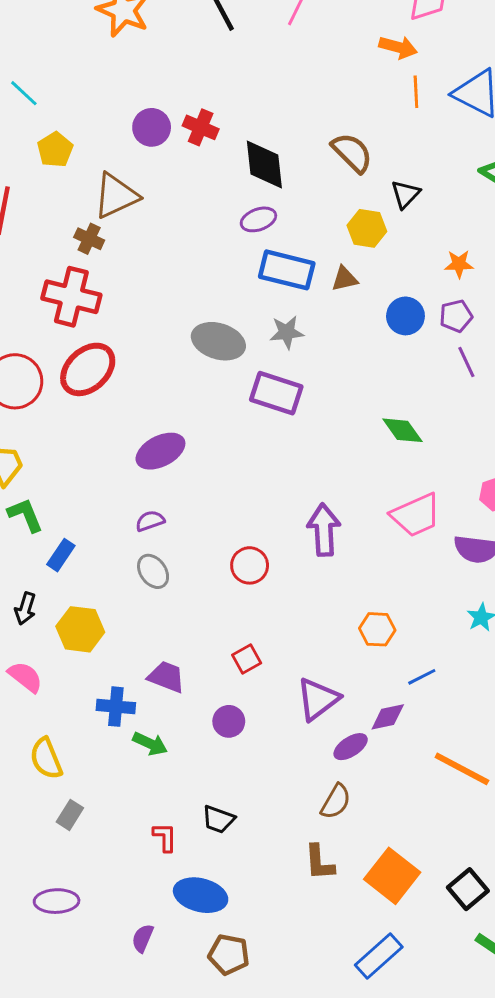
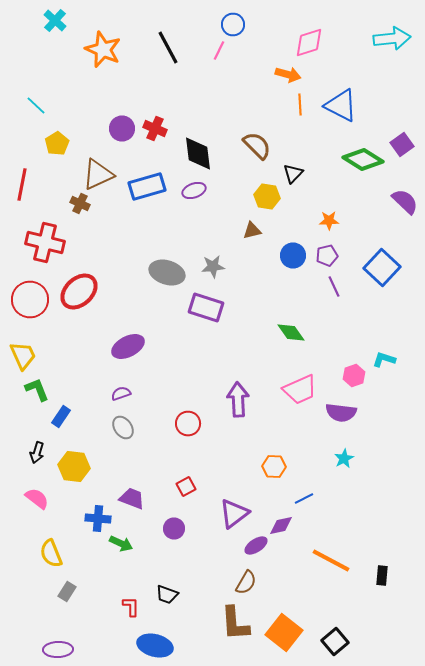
blue rectangle: (287, 270) -> (147, 186), moved, turned -30
red cross: (71, 297) -> (45, 242), moved
brown L-shape: (319, 862) -> (235, 624), size x1.4

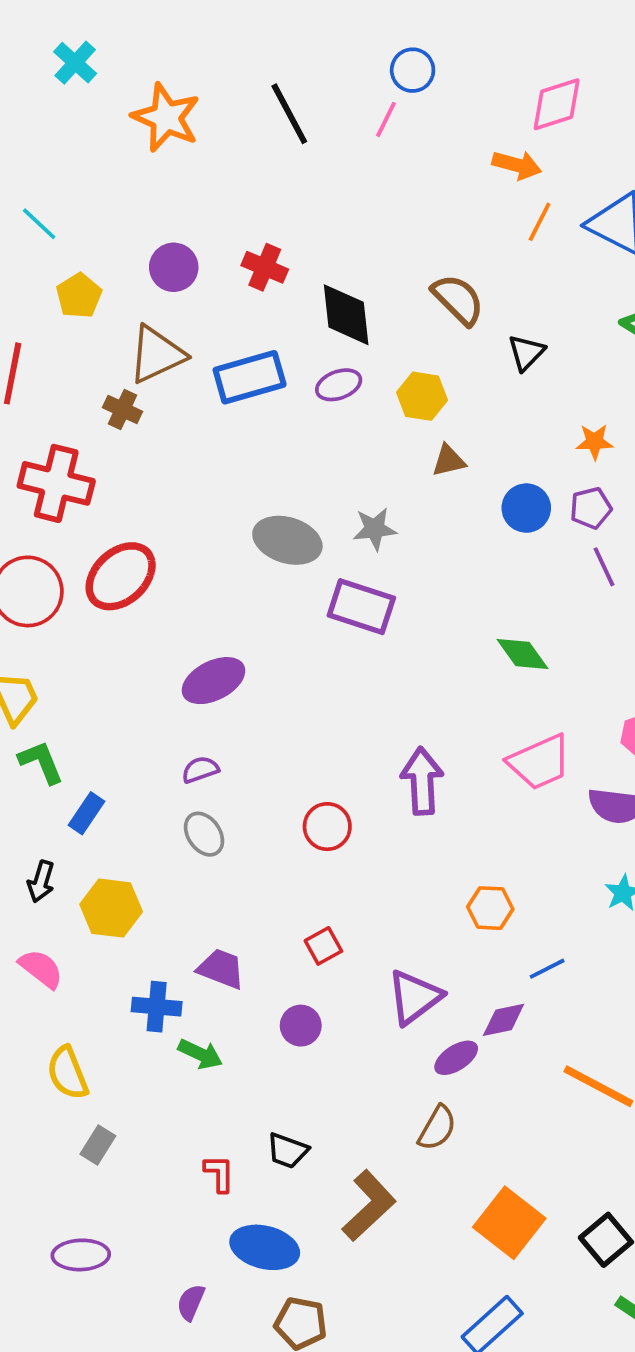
orange line: (300, 104) -> (540, 222), turned 30
purple circle: (122, 128) -> (174, 267), moved
yellow hexagon: (267, 196) -> (422, 396), moved
brown L-shape: (235, 624) -> (369, 1206), moved, turned -129

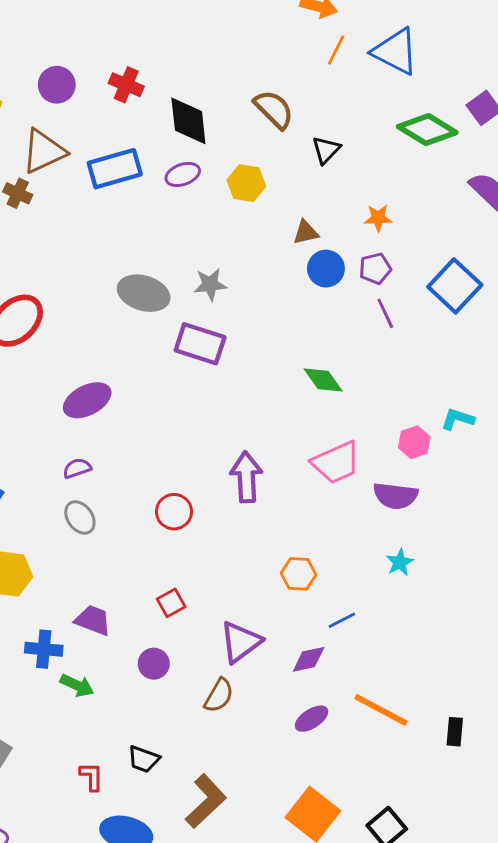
brown triangle: (449, 461) -> (306, 232), moved
purple ellipse: (456, 1058) -> (311, 719), moved
brown semicircle: (437, 1128) -> (219, 695), moved

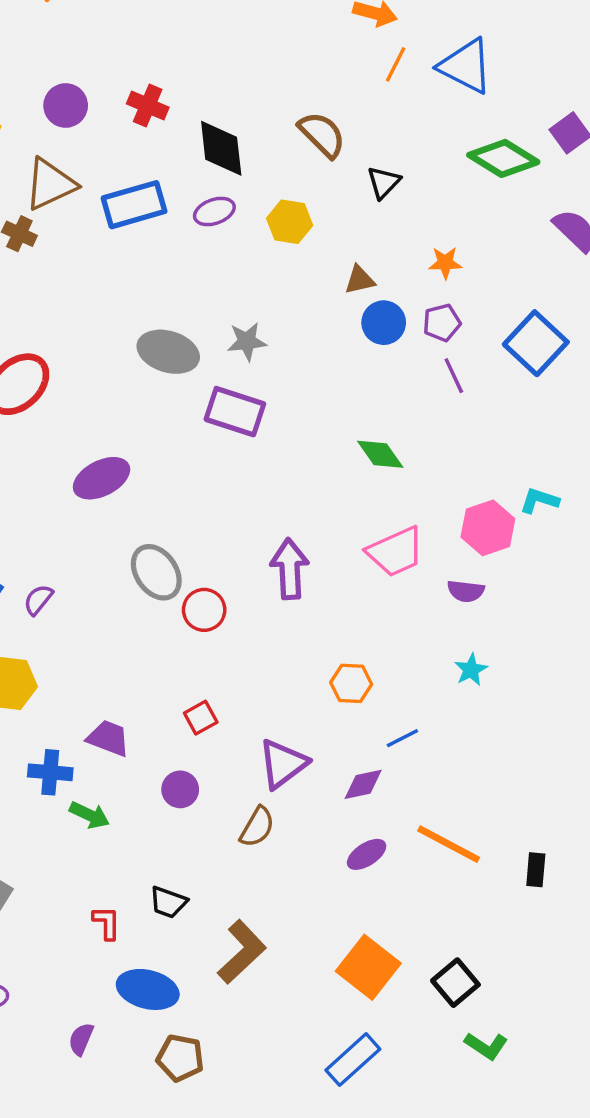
pink hexagon: (414, 442) -> (488, 528), size x1.4
purple semicircle: (77, 468) -> (38, 600), moved, turned -32
purple semicircle: (395, 496) -> (466, 591), size x0.7
gray ellipse: (80, 517) -> (156, 572), moved, size x1.4

